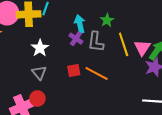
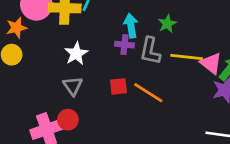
purple cross: (76, 39) -> (125, 45), turned -32
yellow line: (124, 44) -> (187, 57), turned -70
pink triangle: (142, 48) -> (211, 63), turned -30

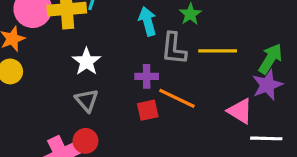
purple cross: (125, 45) -> (147, 76), moved
pink triangle: (211, 63) -> (240, 111), moved
red square: (119, 86) -> (148, 110), moved

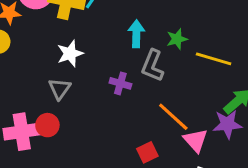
yellow line: (218, 51) -> (214, 59), moved
orange line: (177, 98) -> (173, 117), moved
red square: (148, 110) -> (147, 152), moved, turned -30

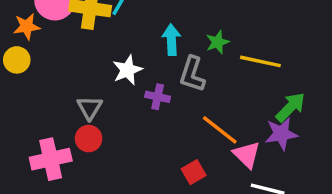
white star: (70, 54) -> (127, 70), moved
red circle: (47, 125) -> (89, 139), moved

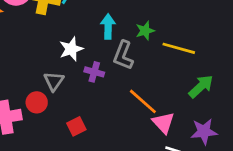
gray triangle: (90, 108) -> (54, 81), moved
purple star: (281, 134) -> (204, 132), moved
red square: (194, 172) -> (76, 126), moved

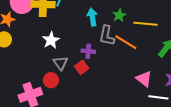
white star: (71, 49) -> (51, 40), moved
orange line: (143, 101) -> (126, 42), moved
red square: (76, 126) -> (82, 67), moved

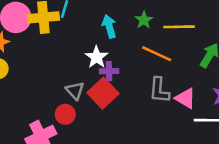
gray L-shape: (107, 36) -> (159, 90), moved
white star: (51, 40) -> (97, 57), moved
red square: (82, 67) -> (103, 93), size x1.6

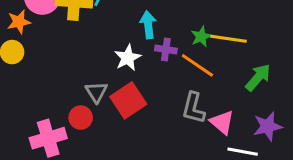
green star: (144, 20) -> (201, 37), moved
purple cross: (109, 71) -> (166, 49), moved

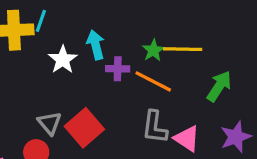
white star: (128, 58) -> (63, 60), moved

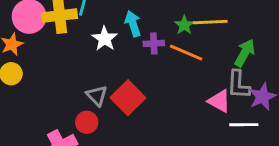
gray L-shape: (155, 127) -> (238, 85), moved

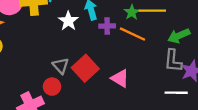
green arrow: (245, 53) -> (179, 36), turned -145
pink triangle: (219, 101) -> (120, 78), moved

